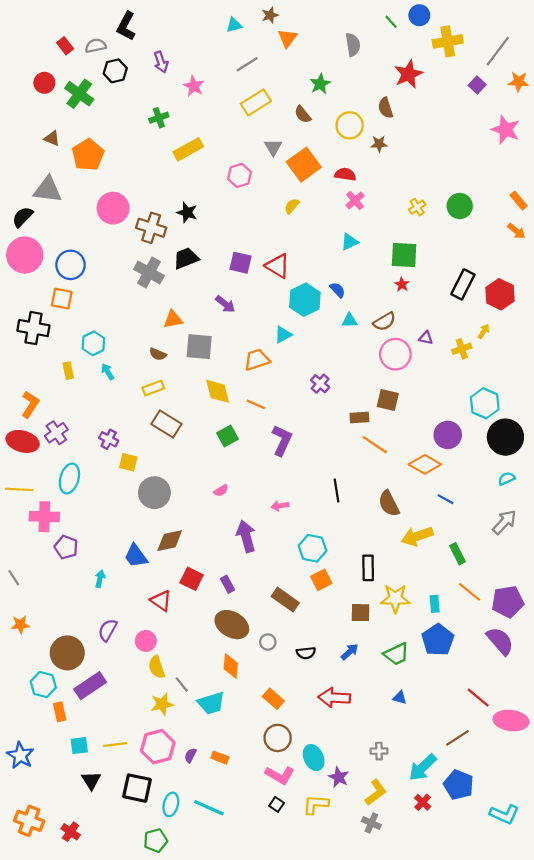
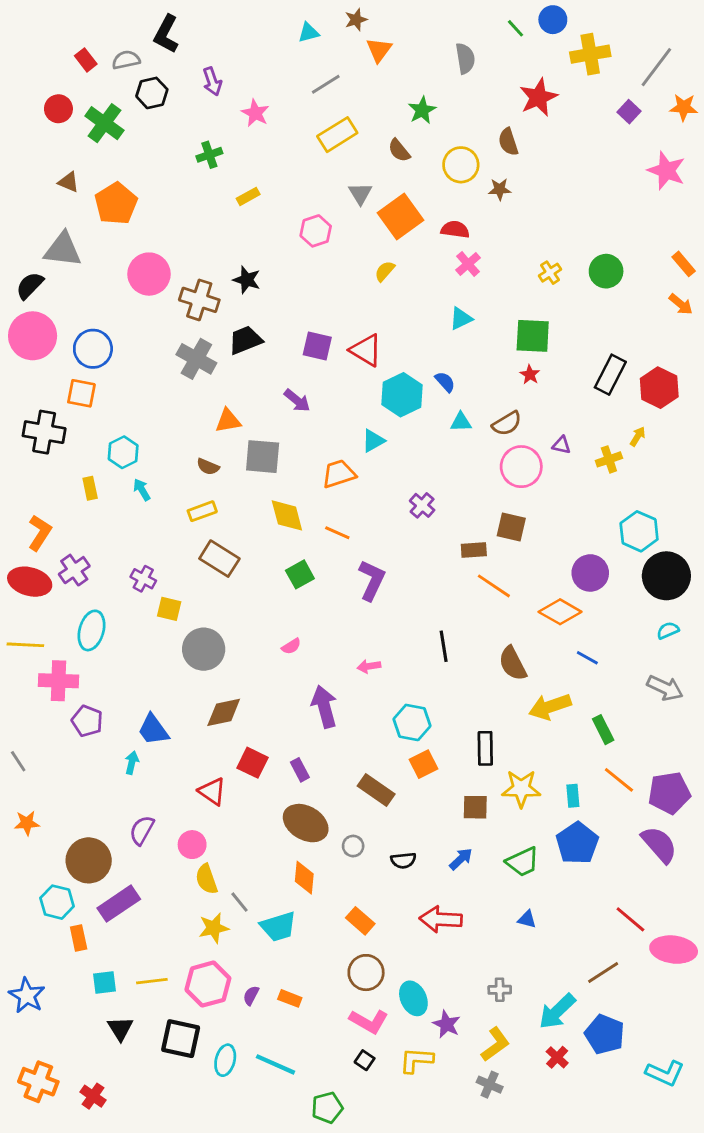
yellow rectangle: (188, 149) -> (248, 196), size x0.6
gray arrow: (504, 522) -> (665, 688), turned 72
blue trapezoid: (136, 556) -> (153, 730), moved
green pentagon: (156, 840) -> (327, 1108), moved

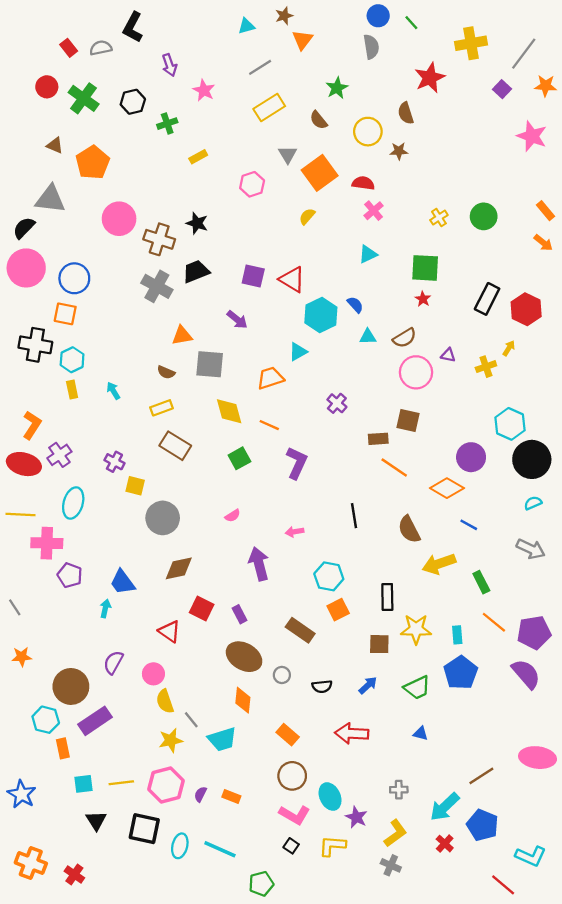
blue circle: (553, 20) -> (378, 16), moved
black hexagon: (152, 93) -> (133, 102), moved
cyan hexagon: (123, 452) -> (72, 360), moved
red line: (630, 919) -> (503, 885), moved

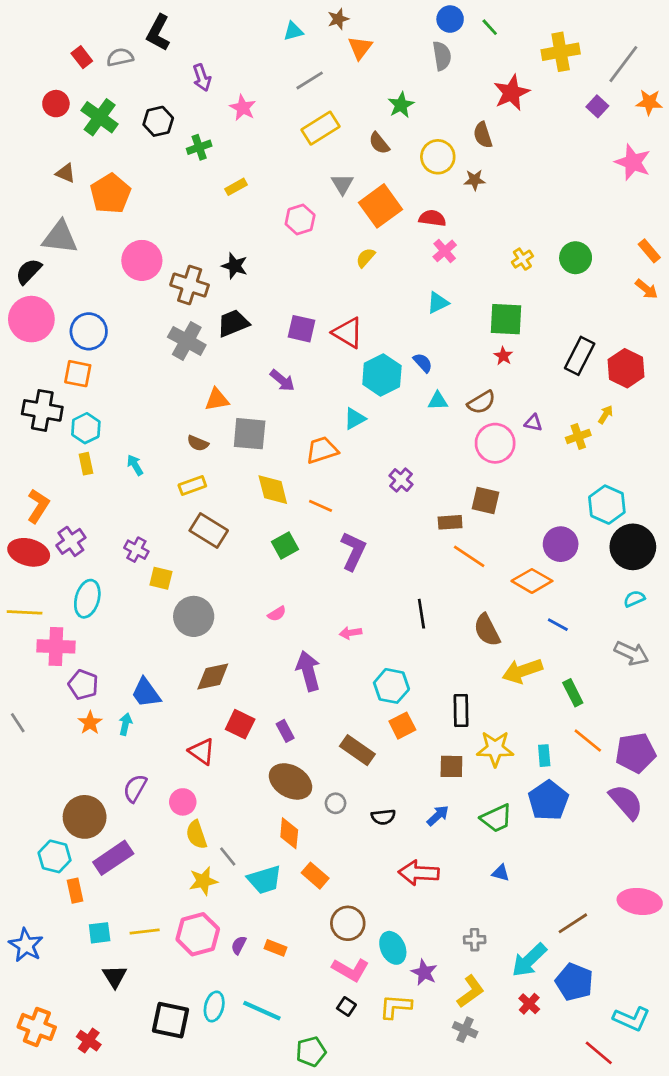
orange star: (22, 657) -> (90, 723), moved, turned -30
orange rectangle: (288, 735) -> (315, 876), moved
black square: (144, 829) -> (170, 1020), moved

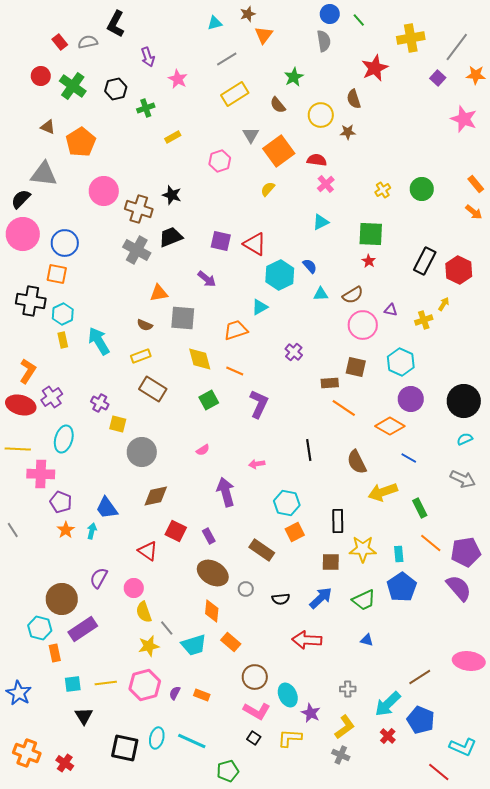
cyan arrow: (135, 465) -> (99, 341), size x1.8
cyan hexagon: (607, 505) -> (401, 362), moved
blue arrow: (438, 816) -> (321, 598), size x1.4

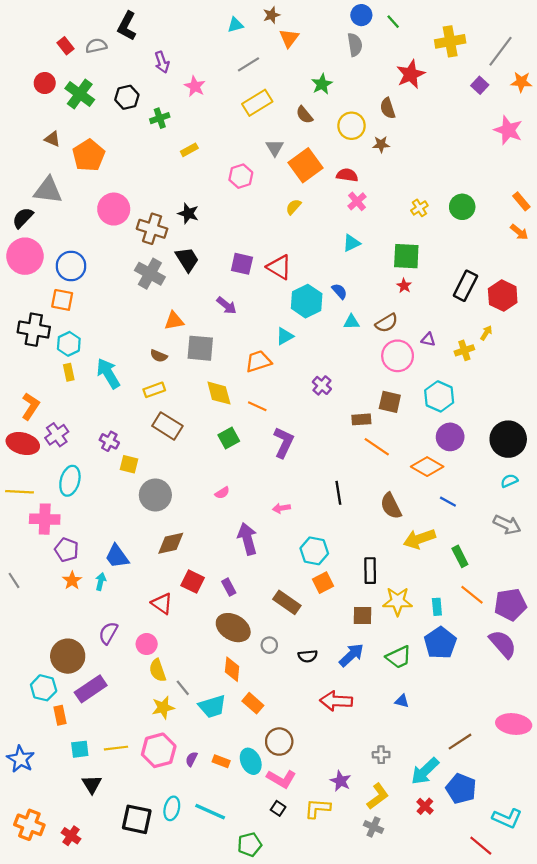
black trapezoid: (171, 237) -> (187, 259), turned 80
cyan ellipse: (288, 695) -> (251, 761), moved

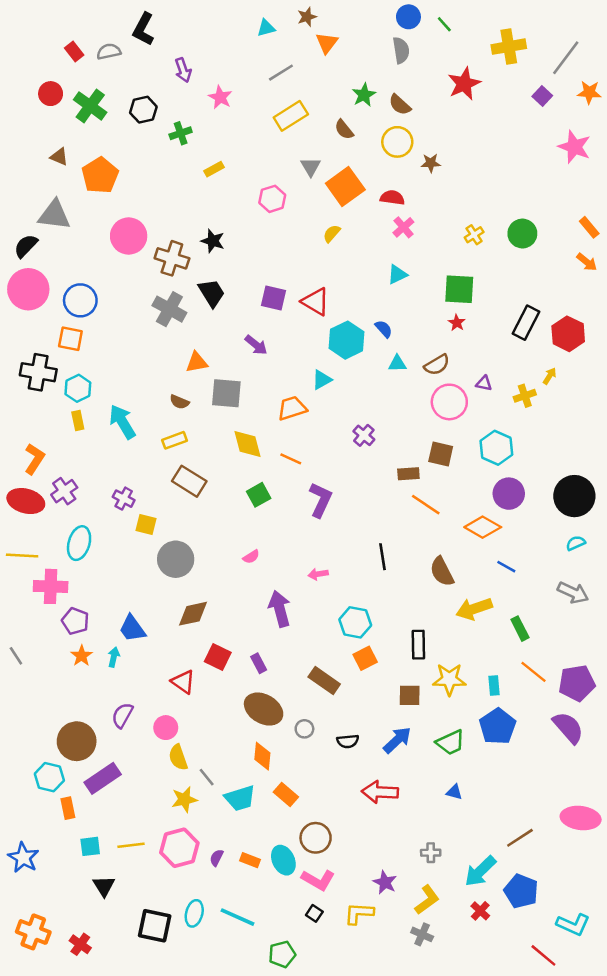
brown semicircle: (388, 108) -> (400, 105), moved, turned -30

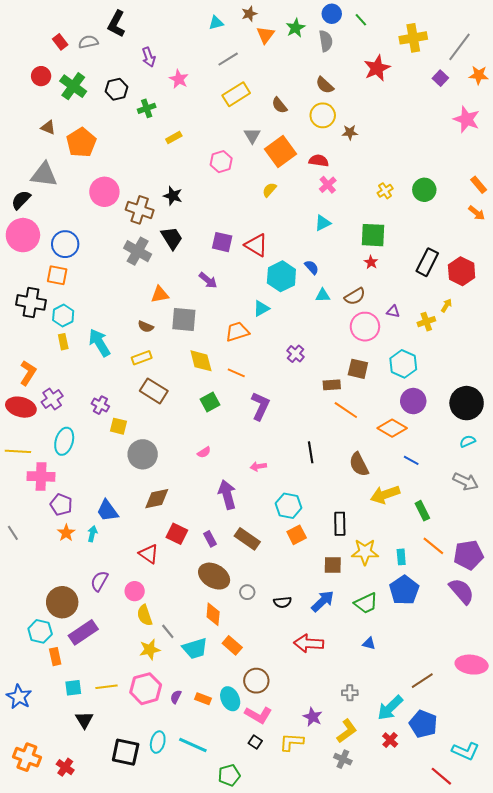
green star: (364, 95) -> (296, 28), moved
brown rectangle: (324, 681) -> (247, 539), moved

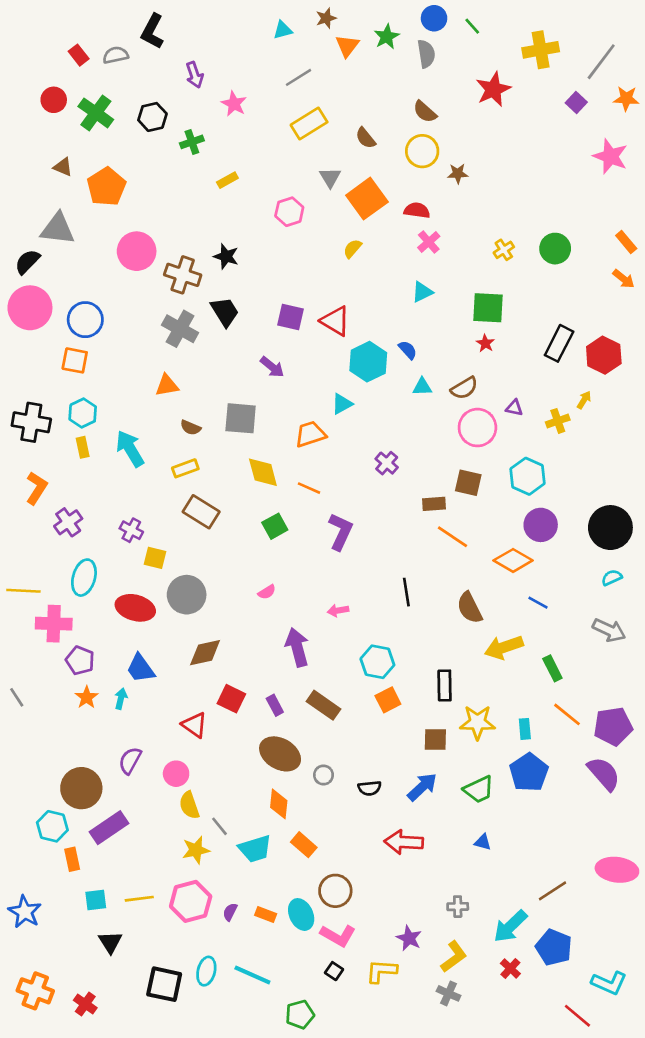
orange triangle: (160, 294) -> (167, 385), moved
black cross: (31, 302) -> (31, 422), moved
red ellipse: (21, 407) -> (135, 608), moved

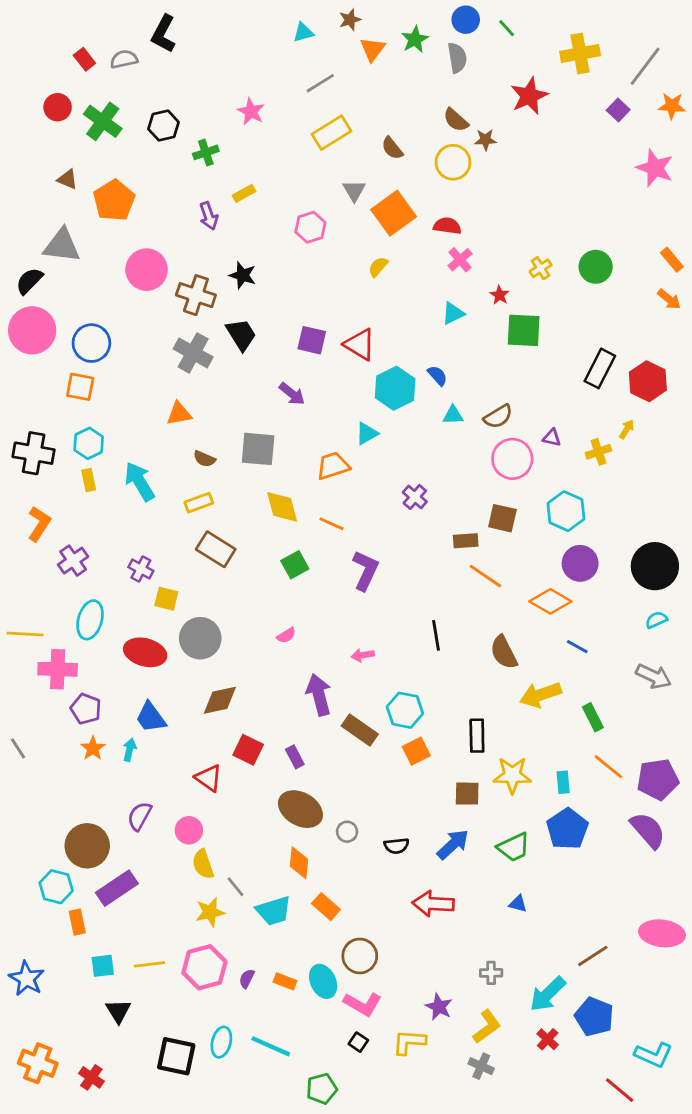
purple arrow: (195, 75) -> (209, 216), moved
brown star: (458, 174) -> (485, 140), moved
red star: (485, 343) -> (500, 295), moved
brown rectangle: (323, 705) -> (360, 730), moved

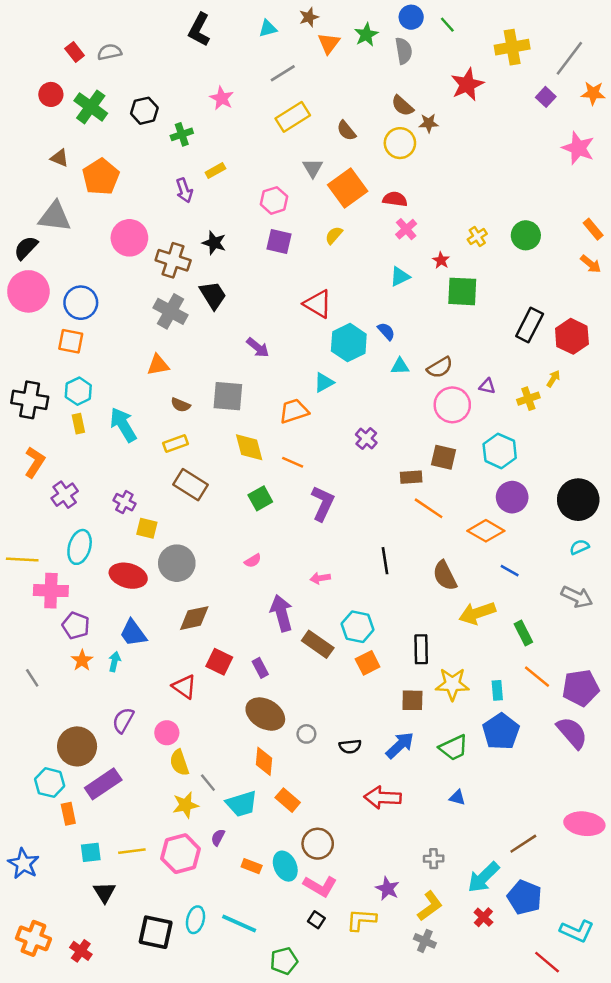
black L-shape: (163, 34) -> (199, 30), moved
purple square: (312, 340) -> (279, 242), moved
gray line: (18, 748) -> (32, 678), moved
purple semicircle: (247, 979) -> (218, 837), moved

